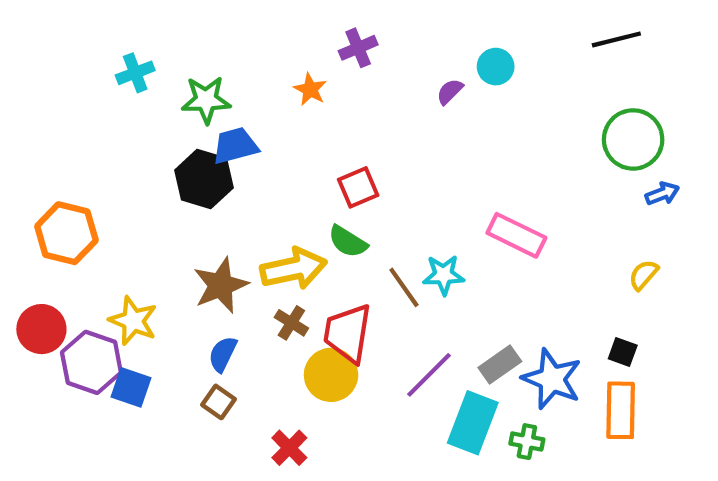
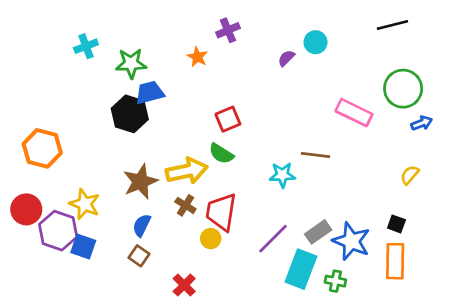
pink rectangle: (516, 235) -> (354, 113), moved
brown line: (404, 287) -> (315, 155), moved, turned -48
yellow circle: (331, 375) -> (211, 239), size x0.6

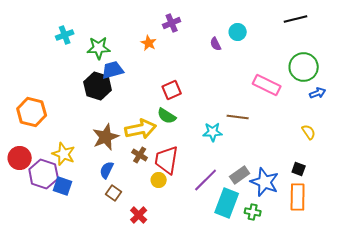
purple semicircle: (286, 58) -> (216, 44), turned -72
yellow semicircle: (410, 175) -> (309, 132), turned 105
brown square: (139, 256) -> (114, 193), moved

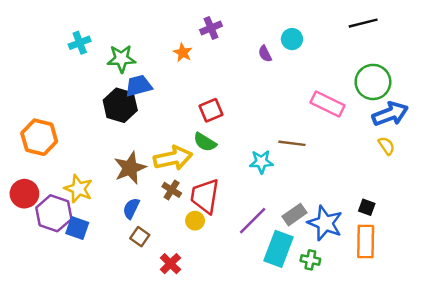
blue arrow: (318, 93) -> (390, 114), size x1.8
yellow semicircle: (309, 132) -> (386, 146), moved

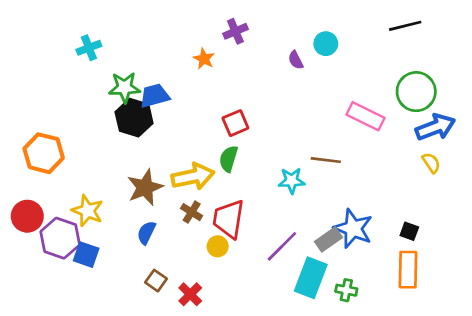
green star: (121, 59) -> (124, 87), moved
green semicircle: (205, 142) -> (229, 159), turned 75
blue star: (325, 223) -> (353, 229), moved
brown square: (140, 237) -> (156, 281), moved

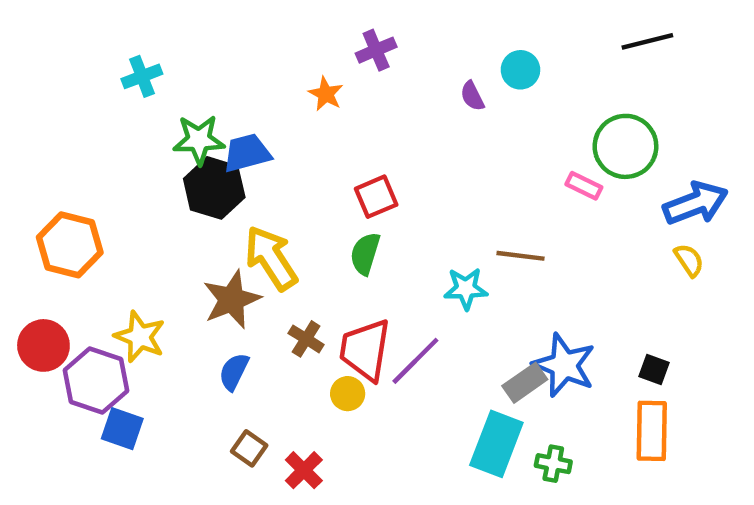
green circle: (416, 92) -> (625, 146), moved
pink rectangle: (366, 116) -> (584, 186), size x0.6
yellow arrow: (193, 176) -> (271, 258), moved, turned -111
purple line: (282, 246) -> (415, 361), moved
blue square: (86, 255) -> (122, 429), moved

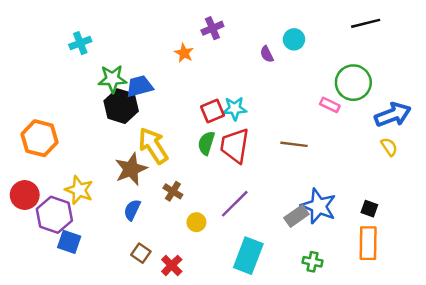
cyan star: (466, 289) -> (235, 109), moved
red trapezoid: (365, 350) -> (235, 146), moved
cyan rectangle: (496, 444) -> (248, 256), moved

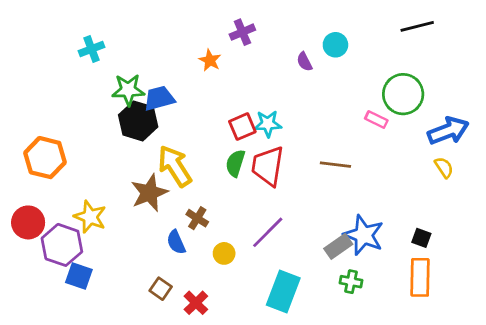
blue semicircle: (132, 210) -> (176, 242), moved, turned -50
green cross: (313, 262) -> (351, 282), moved

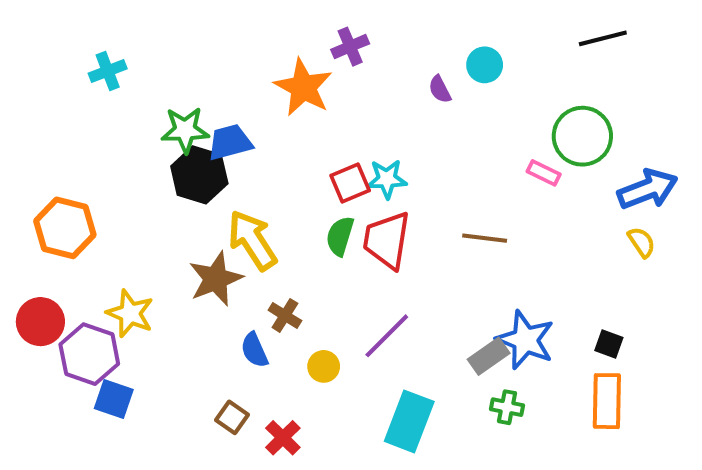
cyan cross: (92, 49) -> (108, 71), moved
orange star: (210, 60) -> (303, 87), size x1.8

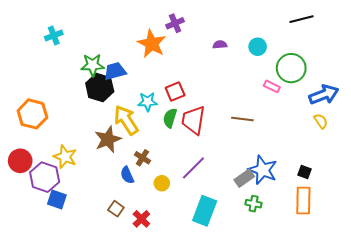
cyan circle: (485, 65) -> (258, 47), moved
purple semicircle: (440, 89) -> (220, 45), turned 112
cyan star: (387, 179) -> (148, 102), moved

